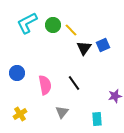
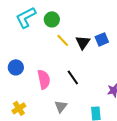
yellow line: (71, 30) -> (63, 40), moved

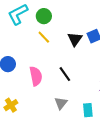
yellow line: (63, 40) -> (44, 37), moved
gray triangle: (61, 106) -> (61, 103), moved

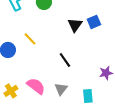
yellow line: (44, 37) -> (30, 39), moved
pink semicircle: (36, 76) -> (36, 86), moved, turned -42

